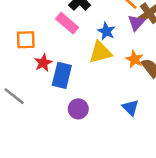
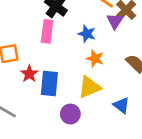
pink rectangle: (67, 23) -> (47, 31), turned 65
yellow triangle: (100, 52) -> (89, 87), moved
orange star: (134, 59) -> (95, 59), moved

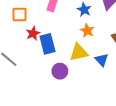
blue rectangle: (49, 83) -> (47, 44), turned -30
blue triangle: (121, 105) -> (102, 60), moved

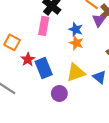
orange square: (19, 15) -> (12, 42), turned 35
orange star: (87, 31) -> (76, 43), moved

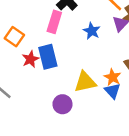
orange star: (76, 43) -> (113, 77), moved
blue rectangle: (44, 68) -> (48, 57), moved

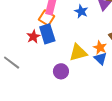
orange square: (14, 37) -> (47, 18), moved

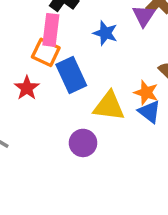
blue rectangle: (47, 34) -> (71, 75), moved
yellow triangle: (78, 53) -> (109, 106), turned 30

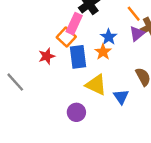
orange star: (146, 93) -> (103, 52), moved
purple circle: (83, 143) -> (76, 112), moved

